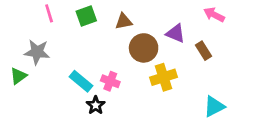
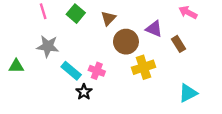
green square: (86, 16) -> (76, 14), turned -30
brown triangle: (124, 21) -> (108, 18), turned -35
gray star: (37, 52) -> (48, 46), moved
green triangle: (18, 76) -> (16, 66), turned 35

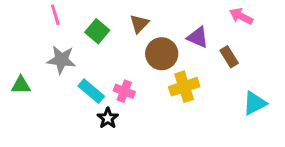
green square: (76, 14) -> (97, 31), moved
cyan triangle: (188, 93) -> (255, 103), moved

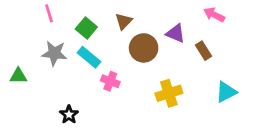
yellow cross: (184, 87) -> (169, 93), moved
cyan rectangle: (91, 91) -> (89, 57), moved
black star: (108, 118) -> (69, 115), moved

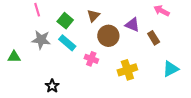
pink cross: (110, 81) -> (91, 59), moved

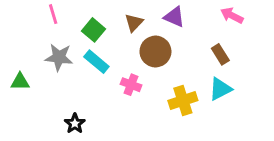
purple triangle: (132, 25) -> (174, 17), moved
cyan triangle: (171, 69) -> (220, 89), moved

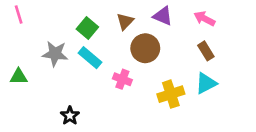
pink line: (53, 14) -> (19, 15), moved
pink arrow: (232, 15) -> (205, 19), moved

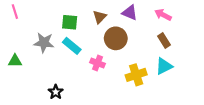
green square: (87, 28) -> (70, 22), turned -35

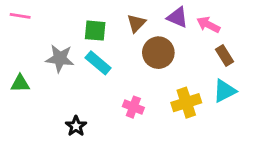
pink line: (15, 12) -> (20, 16), turned -64
pink arrow: (163, 15) -> (208, 25), moved
pink cross: (98, 63) -> (133, 107), moved

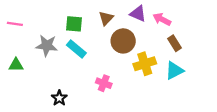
pink line: (20, 16) -> (15, 24), moved
yellow cross: (186, 103) -> (145, 64), moved

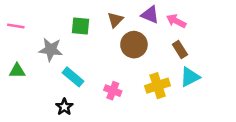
brown rectangle: (174, 43) -> (180, 50), moved
cyan rectangle: (76, 49) -> (73, 77), moved
yellow cross: (145, 64) -> (158, 86), moved

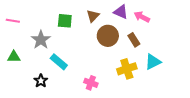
gray star: (51, 50) -> (41, 40), turned 30
brown rectangle: (180, 50) -> (134, 40), moved
pink cross: (113, 91) -> (91, 83), moved
black star: (64, 107) -> (41, 81), moved

